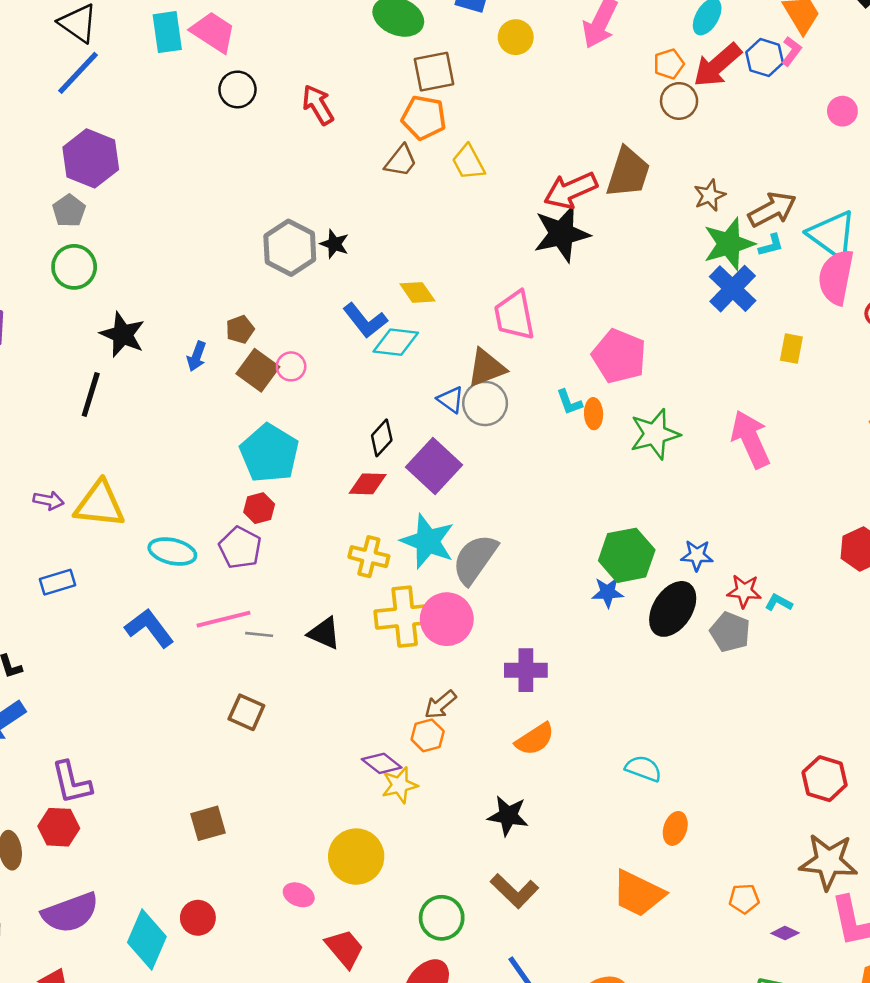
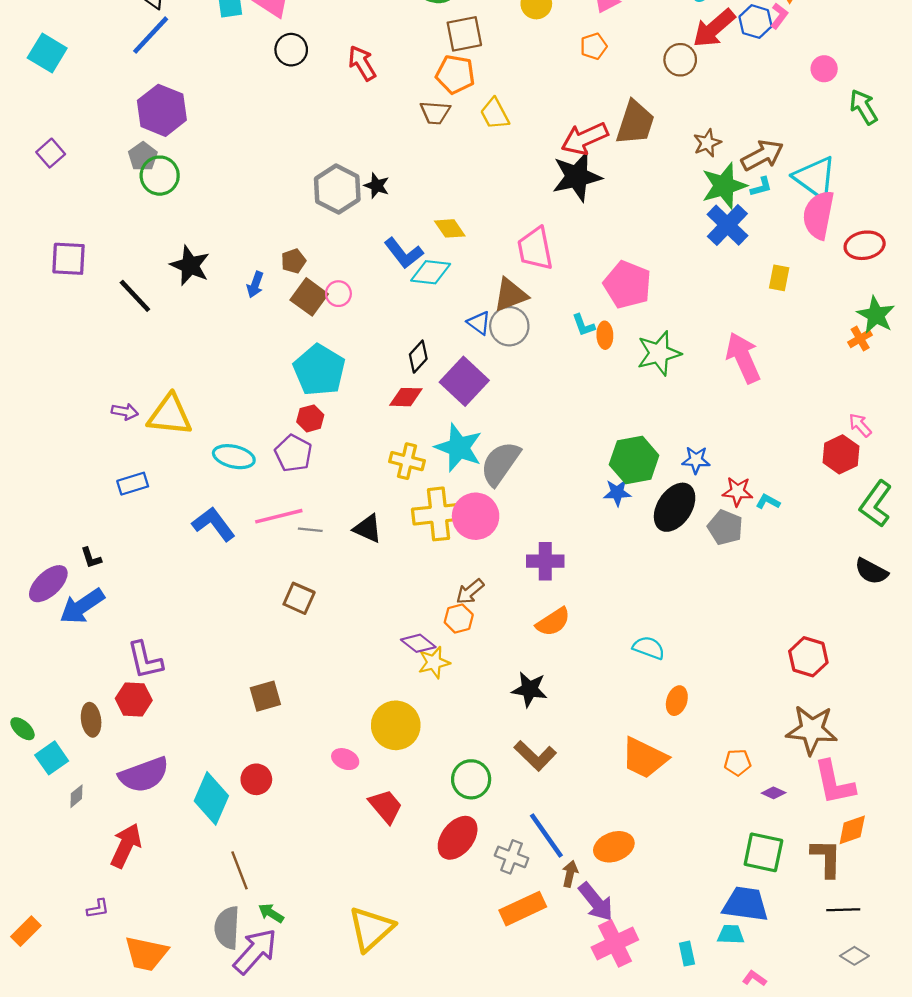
orange pentagon: (669, 64) -> (594, 46), moved
brown trapezoid: (401, 161) -> (435, 113), turned 56
green circle: (74, 267) -> (160, 176), moved
black line: (91, 395) -> (135, 296), moved, turned -60

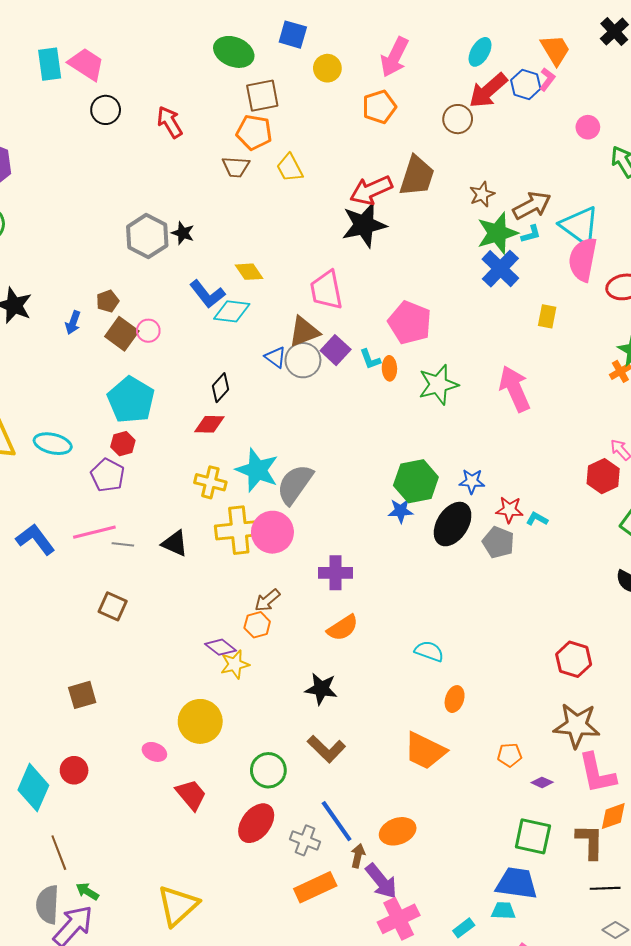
orange pentagon: (594, 46) -> (379, 107), size x1.4
purple square: (464, 381) -> (336, 350), moved, size x0.7
cyan ellipse: (234, 457) -> (53, 444), moved
cyan rectangle: (687, 954) -> (464, 928), turned 65

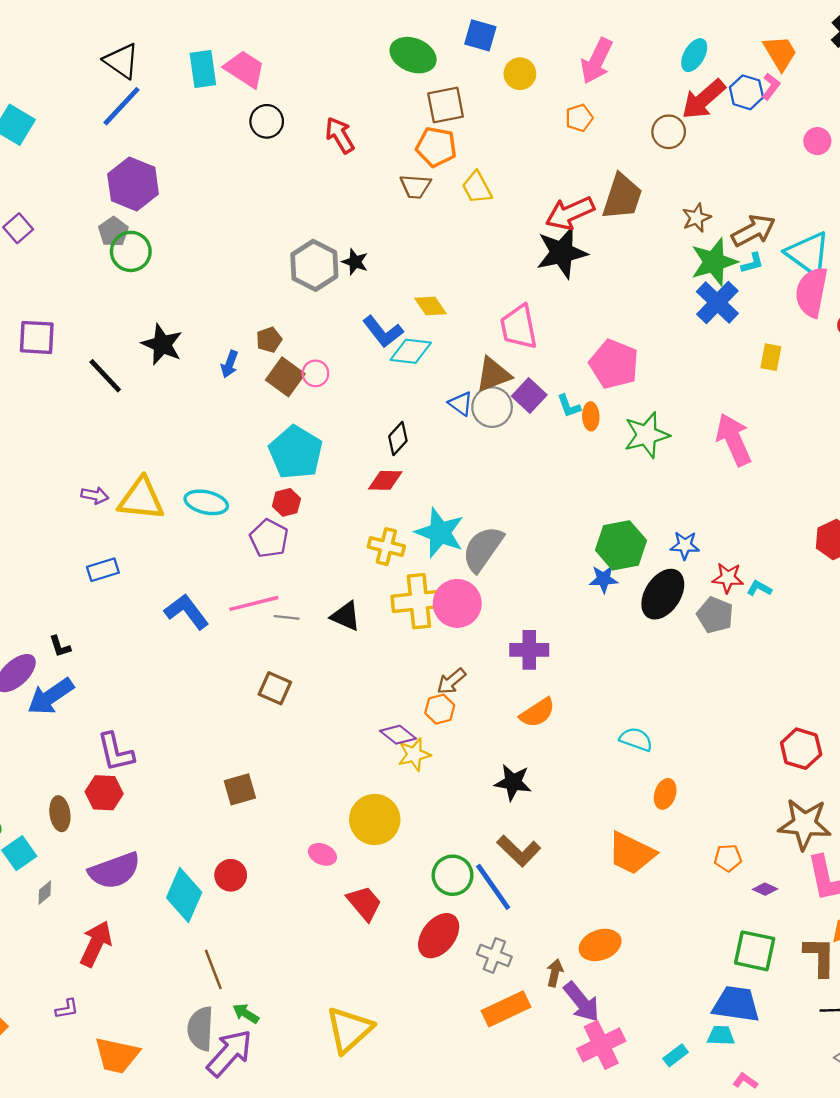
orange pentagon: (379, 107) -> (579, 118), size x0.7
blue line: (337, 821) -> (493, 887), moved

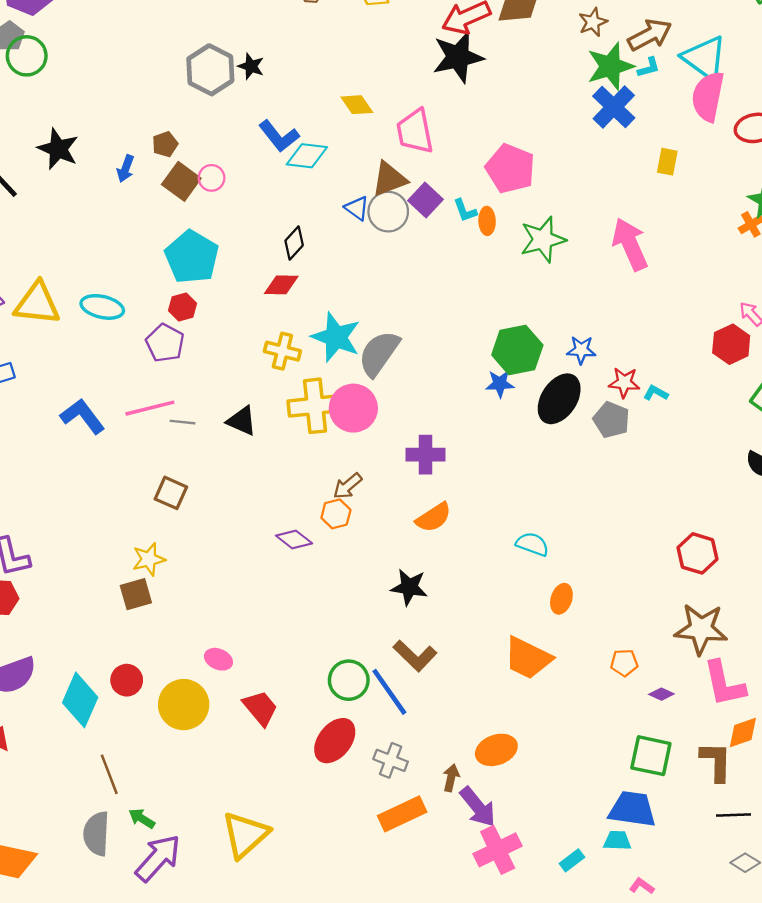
yellow diamond: (430, 306) -> (357, 105), moved
yellow star: (414, 754) -> (149, 559), moved
yellow circle: (375, 820) -> (184, 705), moved
purple arrow: (230, 1053) -> (158, 858), moved

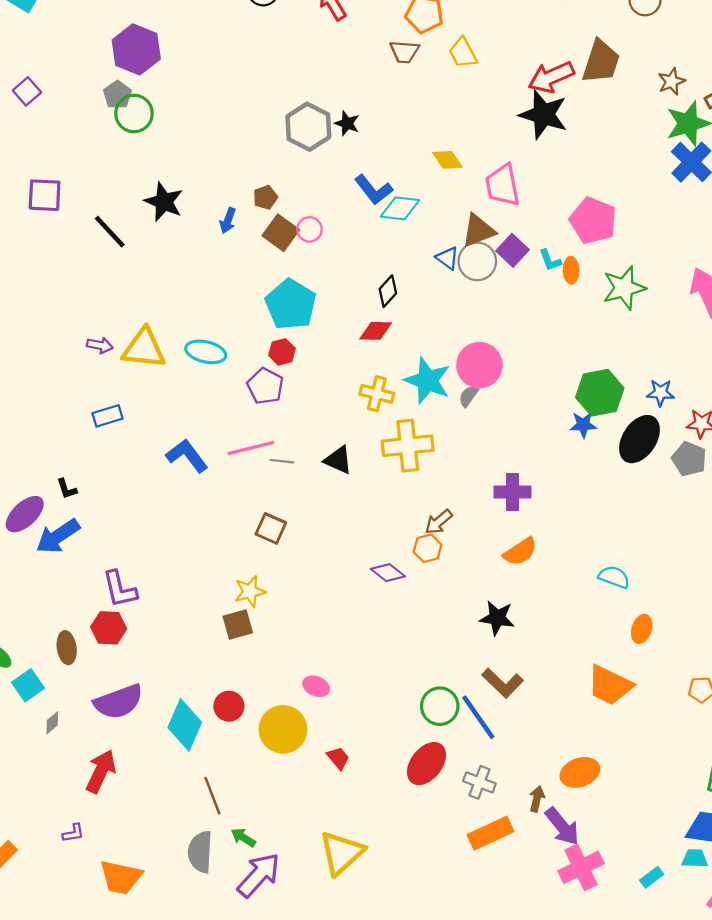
black star: (458, 57) -> (543, 115), turned 30
gray semicircle: (379, 353) -> (468, 396), size x0.5
pink circle: (353, 408) -> (479, 365), moved
red trapezoid: (260, 708) -> (338, 758), moved, size x0.7

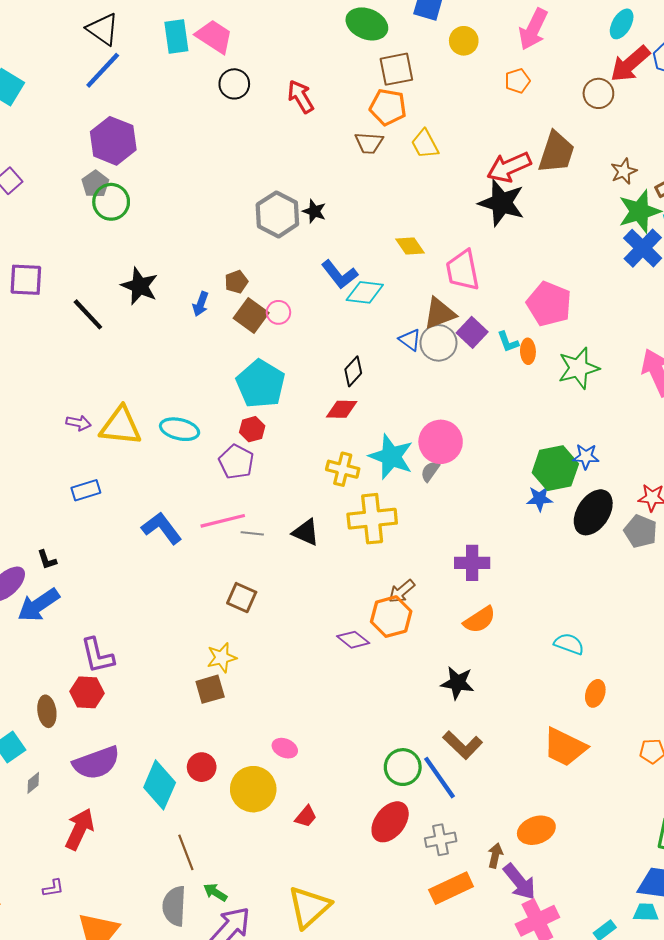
blue star: (660, 393) -> (586, 457), moved
orange hexagon: (428, 548) -> (391, 617), size x1.5
red trapezoid: (338, 758) -> (306, 817), turned 80
gray cross: (479, 782) -> (441, 840), turned -32

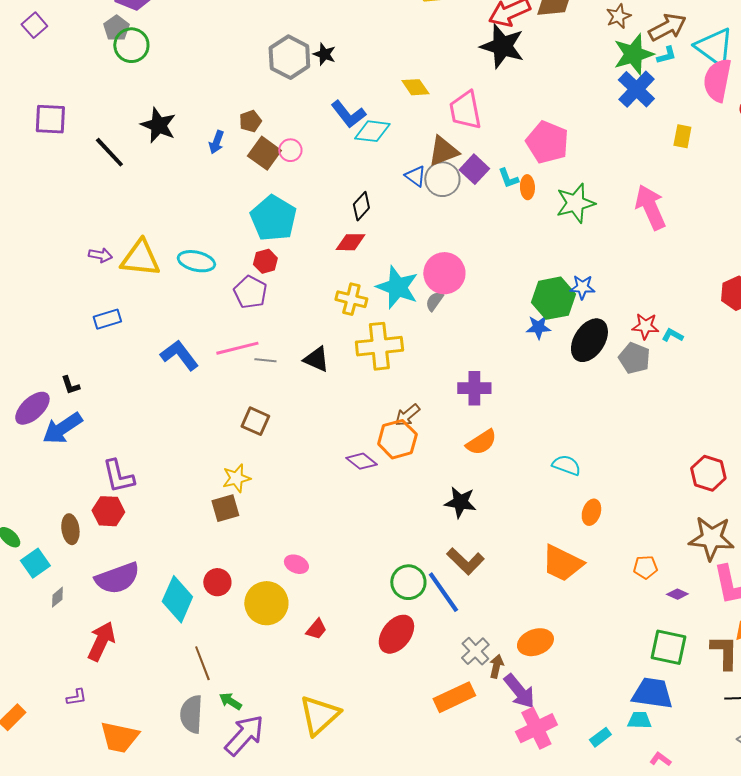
gray cross: (441, 840) -> (475, 651), moved, turned -32

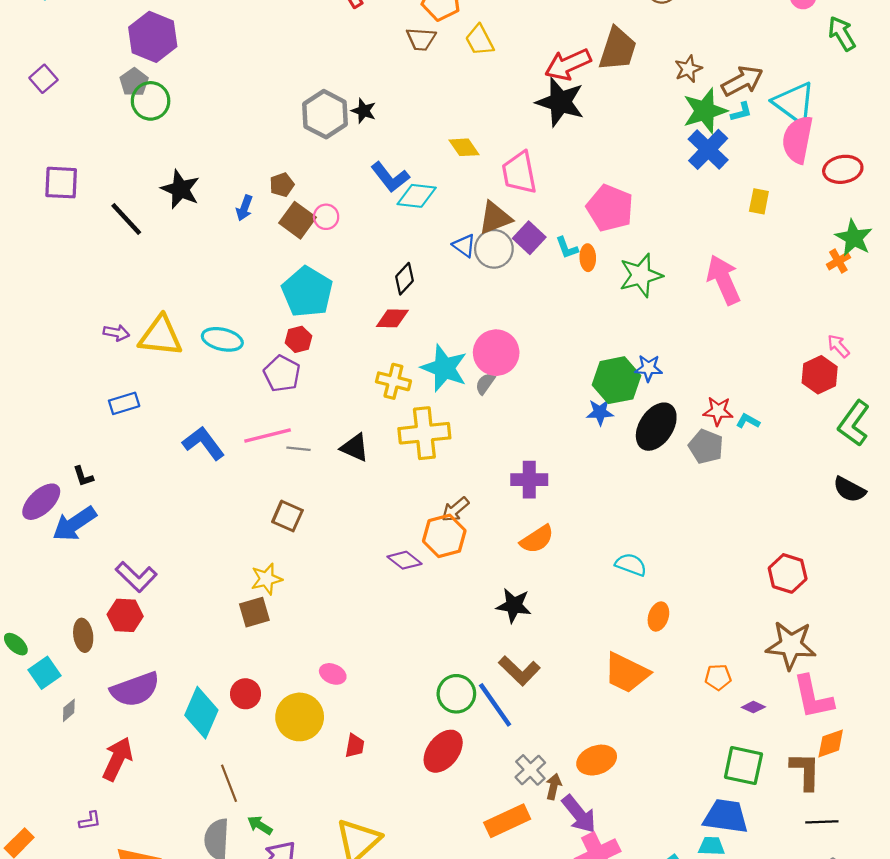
purple L-shape: (118, 476) -> (136, 577), turned -33
red trapezoid: (316, 629) -> (355, 746), turned -30

